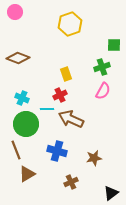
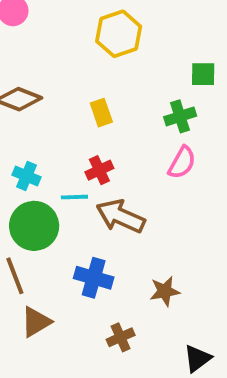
yellow rectangle: (66, 74) -> (101, 113), moved

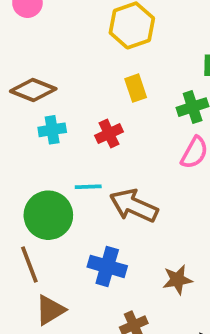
yellow rectangle: (101, 113) -> (136, 88), moved
red cross: (99, 170) -> (109, 134), moved
cyan cross: (26, 176) -> (52, 130), moved, turned -32

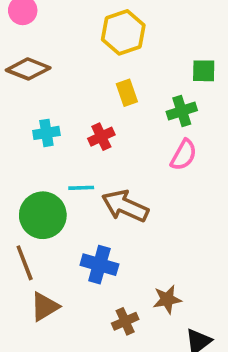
brown diamond: (33, 90) -> (28, 69), moved
brown star: (177, 280) -> (167, 299), moved

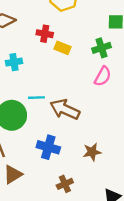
yellow rectangle: (127, 93) -> (62, 48), moved, turned -49
red cross: (101, 137) -> (45, 34), moved, turned 35
brown star: (167, 299) -> (92, 152), moved

